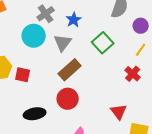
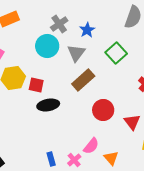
red circle: (68, 99) -> (103, 110), moved
black ellipse: (35, 114) -> (48, 105), moved

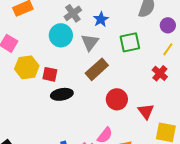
green square: (116, 53) -> (130, 42), turned 30

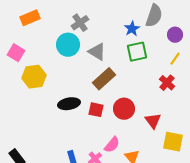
blue star: (101, 19) -> (132, 29), moved
gray triangle: (90, 42) -> (97, 52), turned -36
red square: (50, 74) -> (96, 110), moved

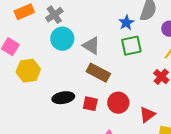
gray cross: (80, 23) -> (54, 15), moved
brown rectangle: (104, 79) -> (98, 73), turned 70
red triangle: (153, 121) -> (147, 115), turned 30

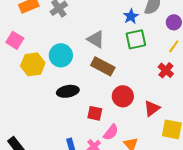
cyan circle: (62, 39) -> (61, 55), moved
red square: (90, 104) -> (95, 113), moved

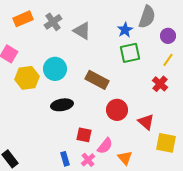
gray triangle: (96, 39) -> (82, 31), moved
red triangle: (152, 108) -> (146, 122), turned -42
red square: (95, 113) -> (84, 135), moved

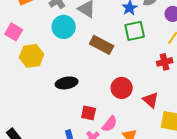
cyan circle: (55, 69) -> (64, 27), moved
brown rectangle: (97, 80) -> (102, 45), moved
red cross: (160, 84) -> (165, 62), turned 35

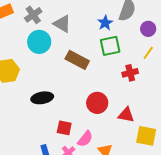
red cross: (165, 62) -> (130, 73), moved
red triangle: (151, 100) -> (126, 115), turned -30

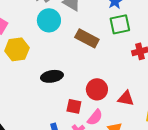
red circle: (97, 103) -> (97, 89), moved
red triangle: (126, 115) -> (126, 98), moved

